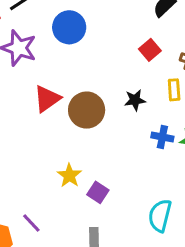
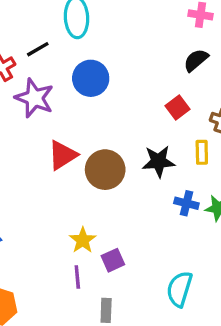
black star: (135, 100) -> (159, 161), size x1.4
purple square: (98, 192) -> (113, 260), turned 30
purple line: (31, 223) -> (77, 277), moved, turned 35

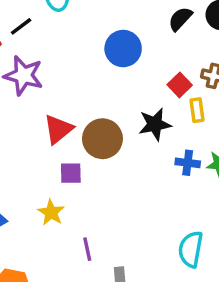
blue circle: (91, 78) -> (123, 49), moved
red square: (178, 107) -> (180, 85), moved
yellow star: (83, 240) -> (51, 212), moved
purple square: (113, 260) -> (71, 173), moved, turned 30

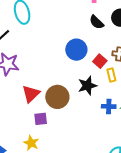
black semicircle: (180, 19) -> (97, 22), turned -84
blue circle: (123, 49) -> (76, 50), moved

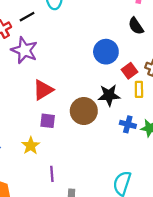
brown circle: (57, 97) -> (84, 111), moved

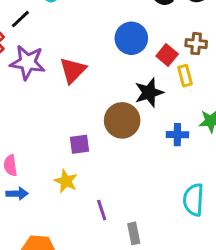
red triangle: (43, 90) -> (73, 70), moved
blue cross: (128, 124) -> (177, 135), moved

